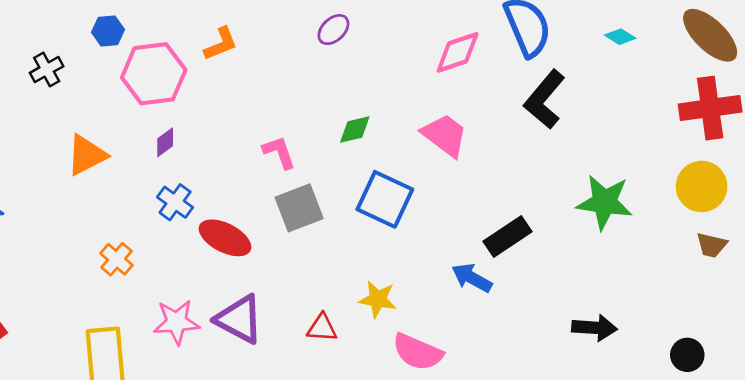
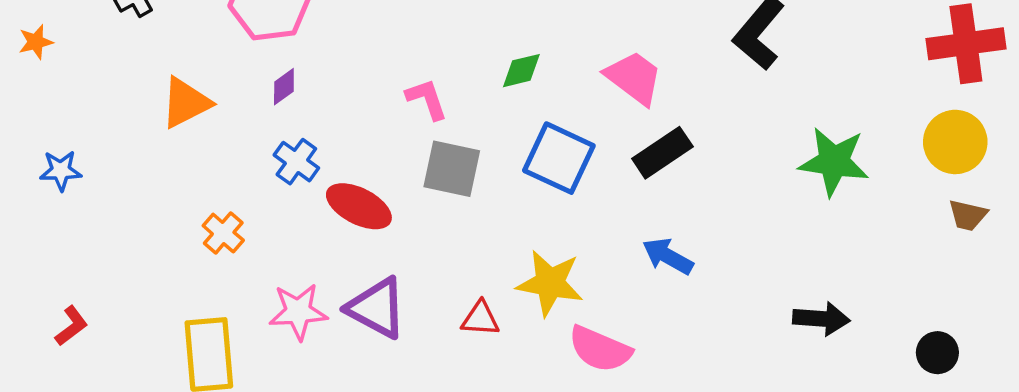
gray square: (299, 208) -> (452, 169), turned 33
black rectangle: (508, 236) -> (662, 153), moved
yellow star: (378, 299) -> (550, 283), size x1.4

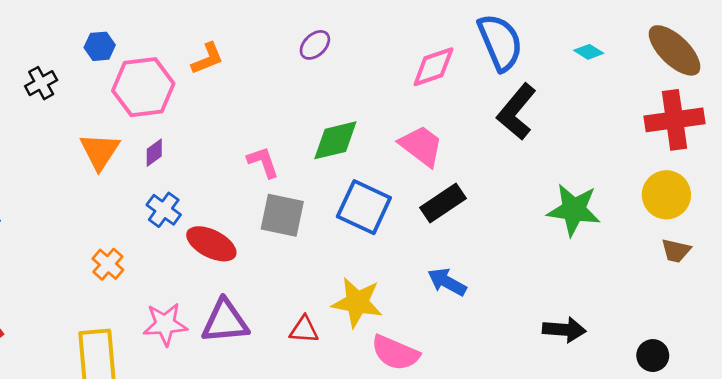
green diamond: (521, 71) -> (335, 140), size x1.5
orange triangle: (186, 103) -> (100, 151), moved, turned -30
purple triangle: (377, 308) -> (225, 321), turned -33

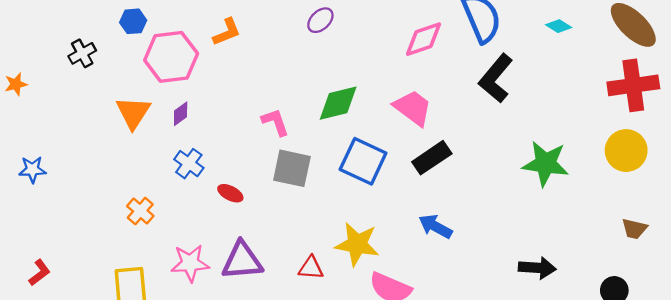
red ellipse: (211, 244) -> (230, 193), size x0.6
brown trapezoid: (676, 251) -> (634, 229), moved

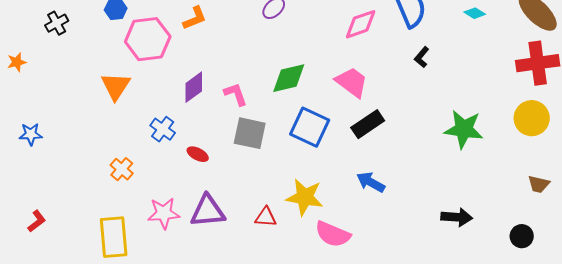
black cross: (82, 53) -> (57, 23), moved
black L-shape: (496, 78) -> (422, 57), size x0.5
purple diamond: (181, 114) -> (194, 87), moved, size x1.5

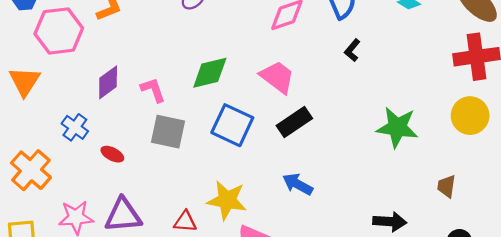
orange cross: (122, 169) -> (31, 170), size x1.6
brown trapezoid: (539, 184) -> (446, 186), moved, turned 85

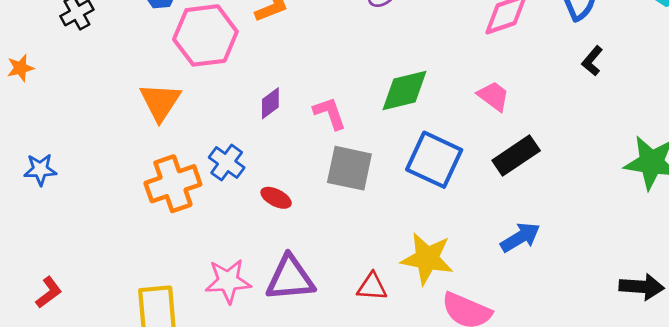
pink trapezoid: (277, 77) -> (493, 96), size x0.7
purple diamond: (108, 82) -> (270, 103), size x0.7
orange cross: (31, 170) -> (173, 184), moved, turned 30
blue arrow: (298, 184) -> (520, 237), turned 120

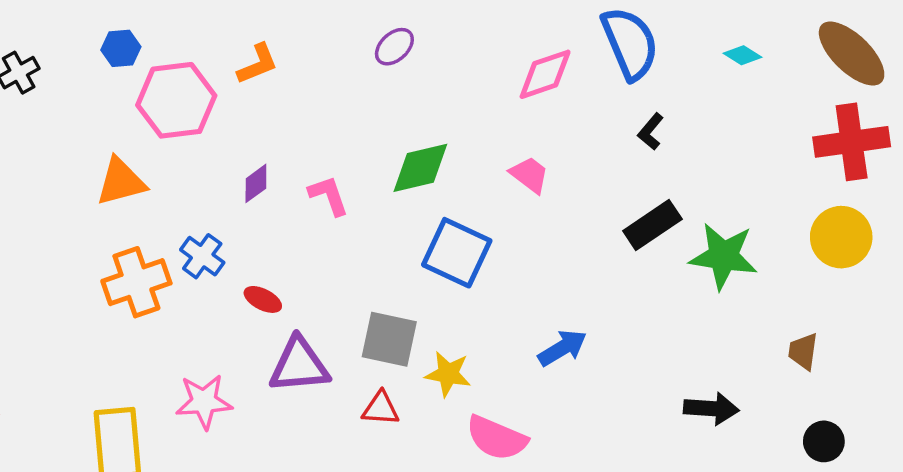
orange triangle: (160, 102) -> (121, 182), turned 42
black rectangle: (516, 155) -> (652, 225), moved
gray square: (349, 168) -> (389, 339), moved
yellow star: (427, 259) -> (448, 374), size x0.7
purple triangle: (290, 278) -> (299, 365), moved

